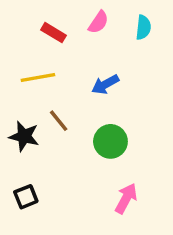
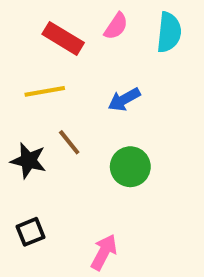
cyan semicircle: (143, 27) -> (169, 32), size x1.4
red rectangle: (53, 33) -> (63, 38), size x1.4
pink arrow: (126, 198) -> (104, 252), moved

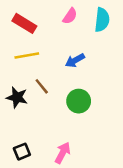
red rectangle: (63, 38) -> (24, 23), moved
black square: (31, 232) -> (22, 152), moved

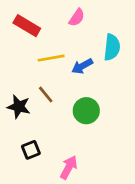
cyan semicircle: (102, 20) -> (112, 47), moved
yellow line: (27, 55) -> (51, 58), moved
black square: (22, 152) -> (31, 150), moved

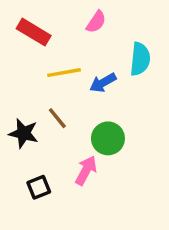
pink arrow: (69, 167) -> (86, 170), moved

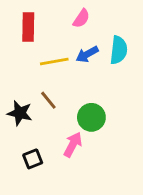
red rectangle: (34, 32) -> (28, 27), turned 60
blue arrow: (103, 83) -> (87, 54), moved

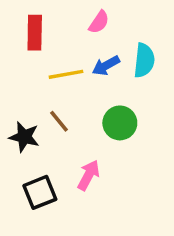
green circle: (91, 117) -> (120, 123), moved
black square: (33, 159) -> (40, 192), size x1.4

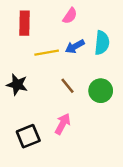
brown line: (59, 121) -> (68, 86), moved
green circle: (120, 123) -> (101, 91), moved
black star: (24, 137) -> (17, 85), moved

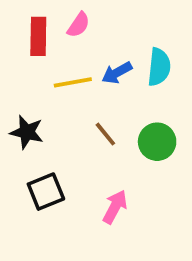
pink semicircle: (70, 16) -> (79, 25), moved
pink arrow: (63, 124) -> (115, 207), moved
black square: (28, 136) -> (46, 192), moved

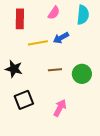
pink semicircle: (79, 25) -> (54, 13), moved
cyan semicircle: (159, 67) -> (83, 15), moved
brown line: (105, 134) -> (55, 70), turned -56

